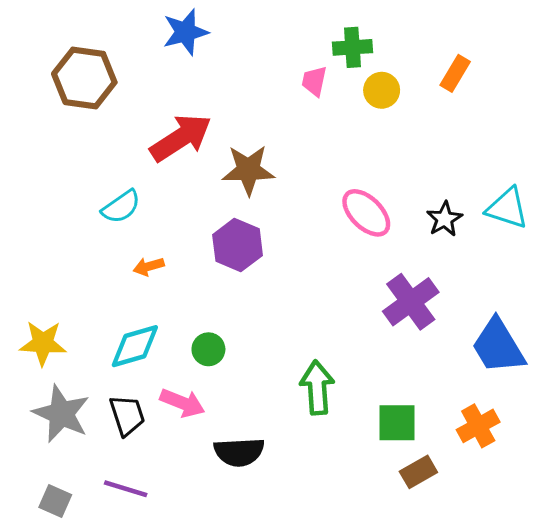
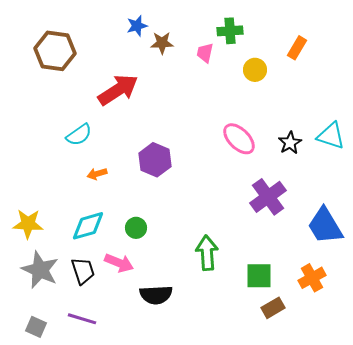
blue star: (185, 32) -> (137, 26), moved, size x0.7
yellow circle: (382, 90) -> (255, 70), moved
brown star: (248, 170) -> (162, 43), moved, size x0.7

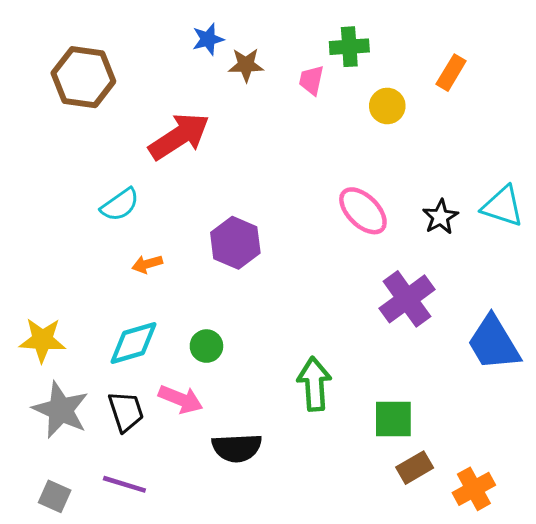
orange cross: (312, 278) -> (474, 489), moved

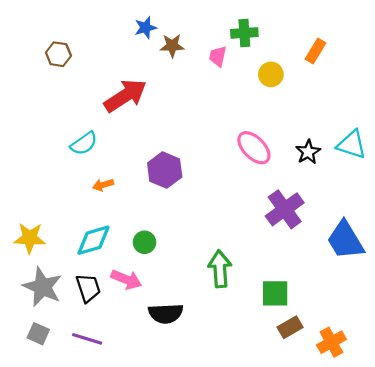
brown hexagon: (83, 77) -> (58, 54), size x0.6
gray square: (55, 496) -> (38, 334), moved

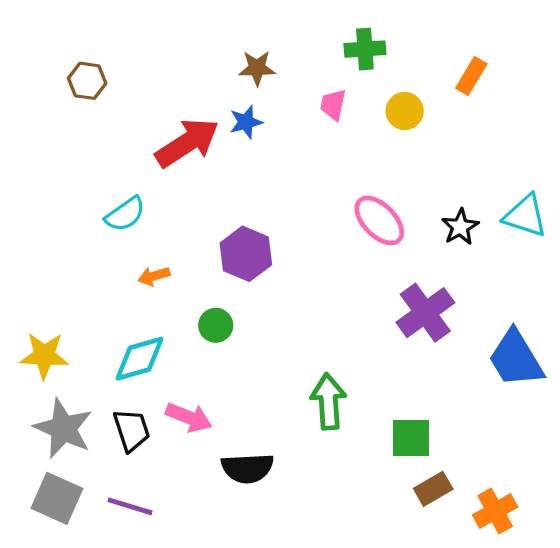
blue star: (146, 28) -> (246, 122), moved
pink trapezoid: (218, 56) -> (333, 105), moved
green circle: (144, 242) -> (216, 325), moved
gray square: (38, 334) -> (57, 498), size x1.5

